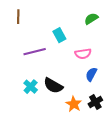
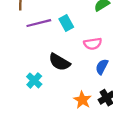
purple line: (35, 52) -> (39, 23), moved
black semicircle: (53, 86) -> (59, 62), moved

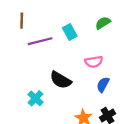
cyan rectangle: (66, 23) -> (70, 32), moved

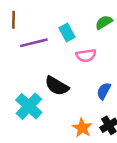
pink semicircle: (94, 62) -> (86, 55), moved
cyan cross: (35, 98) -> (29, 106), size x1.5

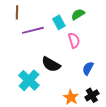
green semicircle: (104, 22) -> (78, 14), moved
pink semicircle: (86, 55) -> (74, 40), turned -98

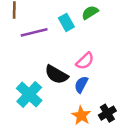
pink semicircle: (74, 40) -> (85, 61), moved, turned 63
blue semicircle: (88, 68) -> (81, 84), moved

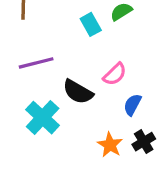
purple line: (34, 32) -> (36, 63), moved
blue semicircle: (81, 84) -> (132, 105), moved

